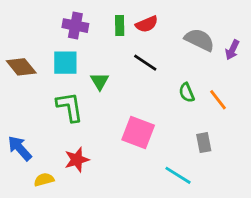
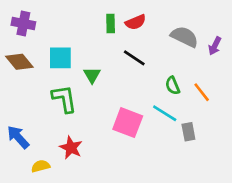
purple cross: (75, 26) -> (23, 23), moved
red star: (77, 160) -> (71, 148), turned -30
cyan line: (178, 175) -> (165, 113), moved

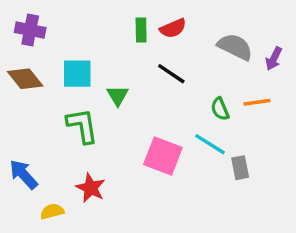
orange line: (202, 92) -> (257, 102), moved, turned -60

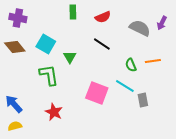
green rectangle: (141, 30) -> (73, 12), moved
purple arrow: (274, 59) -> (162, 23), moved
cyan square: (77, 74) -> (46, 44), turned 30
yellow semicircle: (52, 211) -> (15, 126), moved

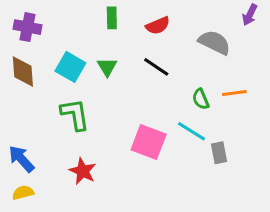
purple arrow: (162, 23) -> (250, 15), moved
brown diamond: (15, 47) -> (23, 72), turned 35
green triangle: (70, 57) -> (107, 67), moved

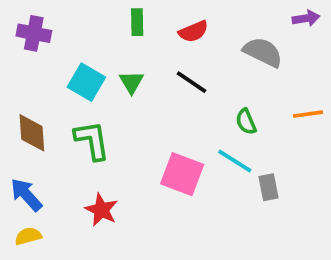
purple arrow: (250, 15) -> (306, 18), turned -125
brown diamond: (23, 72) -> (32, 133), moved
orange line: (234, 93) -> (308, 114), moved

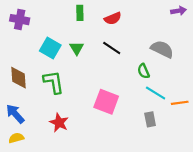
gray semicircle: (263, 52) -> (162, 49), moved
orange line: (308, 114) -> (180, 103), moved
cyan line: (235, 161) -> (156, 93), moved
gray rectangle: (269, 187) -> (150, 119), moved

